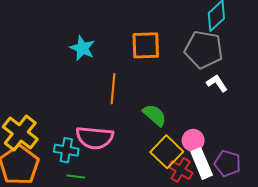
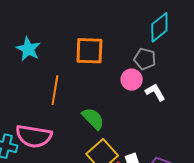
gray pentagon: (204, 49) -> (145, 59), size x0.6
pink circle: (193, 140) -> (132, 80), moved

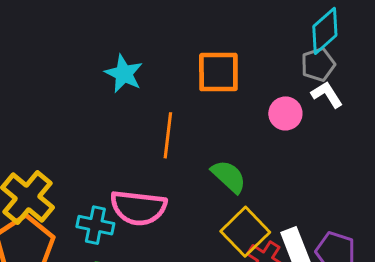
gray pentagon: (145, 59) -> (318, 64), moved, turned -30
white L-shape: (155, 92) -> (327, 94), moved

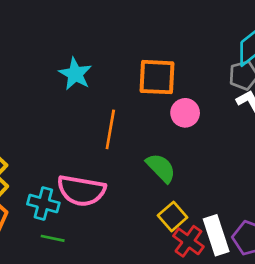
pink circle: (285, 113) -> (185, 113), moved
yellow square: (245, 232) -> (173, 216), size x0.7

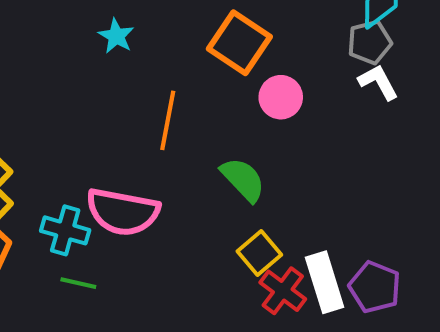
cyan star: (75, 74) -> (116, 36), size x0.7
orange square: (157, 77) -> (239, 43), turned 30

